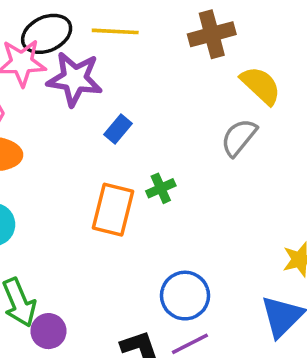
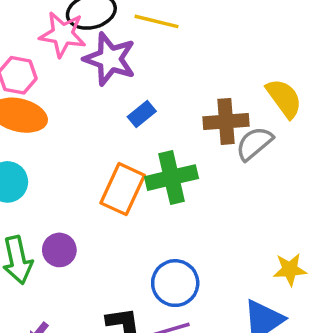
brown cross: (212, 34) -> (226, 121), moved
green cross: (161, 188) -> (172, 178), size x1.8
purple circle: (48, 331) -> (59, 250), moved

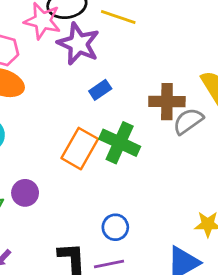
green cross: (172, 178) -> (120, 143), turned 33
blue circle: (175, 283) -> (115, 227), size x0.7

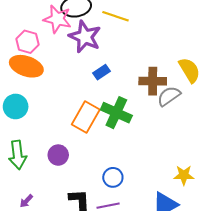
purple circle: (25, 193) -> (58, 155), moved

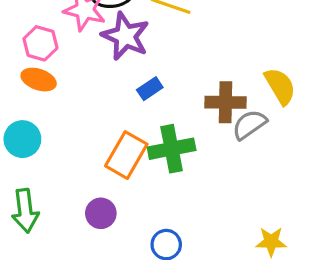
orange ellipse: (26, 66) -> (39, 80), size x0.7
green cross: (116, 113) -> (172, 149), turned -36
purple circle: (58, 155) -> (101, 213), moved

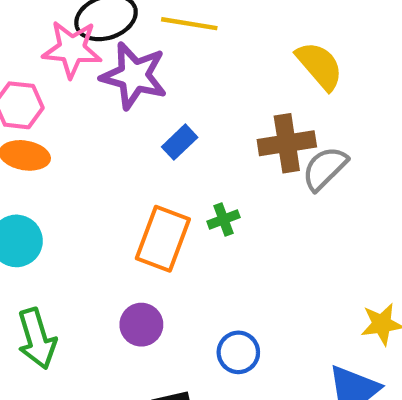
yellow semicircle: (280, 86) -> (319, 66), moved
green cross: (172, 149) -> (223, 219), size x0.5

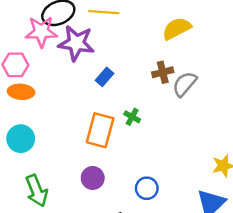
yellow semicircle: (319, 66) -> (177, 29), turned -72
brown cross: (287, 143) -> (163, 72), size x0.7
green cross: (223, 219) -> (132, 117), turned -35

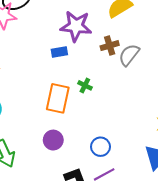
purple star: (76, 43) -> (76, 26), moved
blue rectangle: (104, 77) -> (59, 52), turned 42

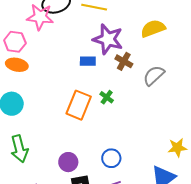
brown cross: (110, 46) -> (124, 61), moved, turned 36
purple circle: (53, 140) -> (68, 162), moved

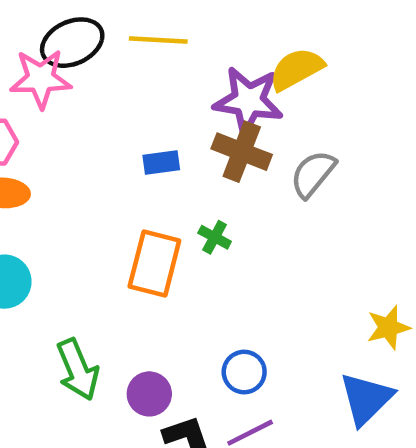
purple star: (108, 39) -> (248, 101), moved
brown cross: (124, 61) -> (242, 152), size x1.4
green arrow: (19, 149) -> (78, 369), moved

